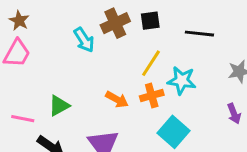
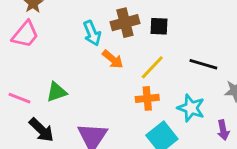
black line: (199, 34) -> (203, 64), moved
cyan star: (182, 81) -> (191, 108), moved
orange arrow: (117, 99) -> (113, 59), moved

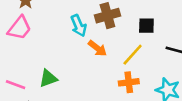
black square: (159, 26) -> (146, 26), moved

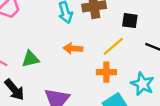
orange arrow: (97, 48) -> (73, 49), moved, turned 138

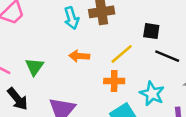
black square: (130, 21) -> (151, 31), moved
green triangle: (30, 59) -> (34, 67), turned -42

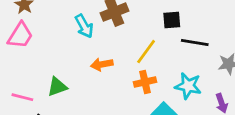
green triangle: (34, 67) -> (57, 87), turned 48

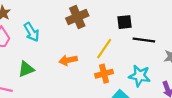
cyan arrow: (84, 26) -> (32, 32), moved
green triangle: (57, 87) -> (26, 69), moved

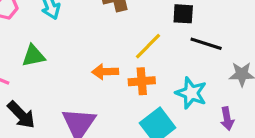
orange arrow: (68, 60) -> (105, 72), moved

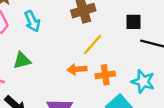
yellow line: (148, 46) -> (92, 45), moved

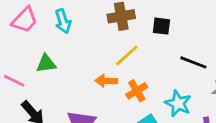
black square: (134, 22) -> (161, 26), moved
orange cross: (105, 75) -> (137, 91), turned -30

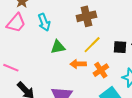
black square: (161, 26) -> (120, 47), moved
green triangle: (46, 63) -> (58, 47), moved

